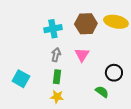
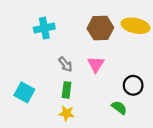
cyan cross: (53, 29) -> (44, 28), moved
gray arrow: (56, 55) -> (65, 64), turned 128

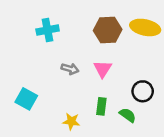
gray arrow: (65, 64) -> (70, 69), turned -35
green rectangle: (67, 90) -> (101, 106), moved

